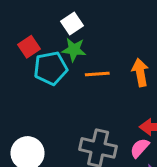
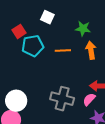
white square: (72, 24) -> (47, 17), turned -32
green star: (74, 50) -> (83, 29), moved

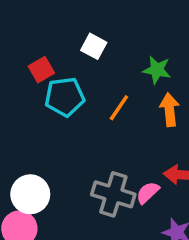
orange line: (63, 50) -> (119, 108), turned -56
pink semicircle: (89, 99) -> (148, 193), moved

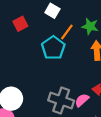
cyan pentagon: (65, 97) -> (53, 48), moved, turned -30
orange line: (119, 108) -> (67, 32), moved

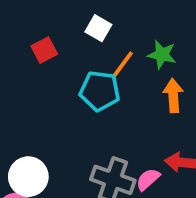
cyan pentagon: (53, 48) -> (100, 91), turned -30

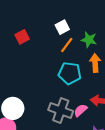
white square: (98, 28) -> (62, 27), moved, turned 32
cyan pentagon: (100, 91) -> (70, 73), moved

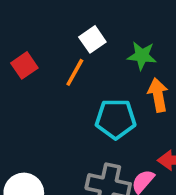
orange line: (67, 45) -> (75, 72), moved

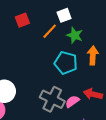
green star: (142, 56) -> (75, 35), moved

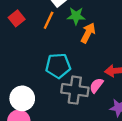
orange arrow: (93, 55) -> (88, 33), moved, turned 42
cyan pentagon: (66, 63) -> (58, 66), moved

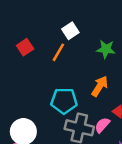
green star: (76, 16) -> (106, 49), moved
orange arrow: (88, 33) -> (100, 86), moved

